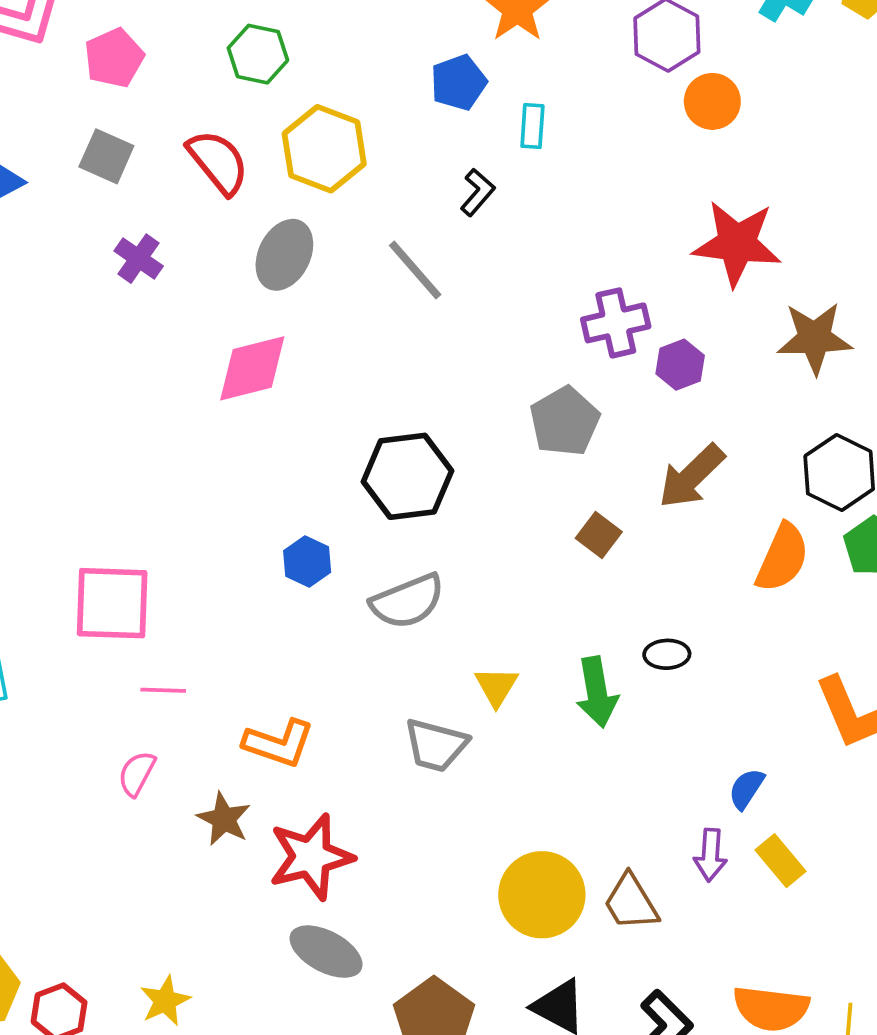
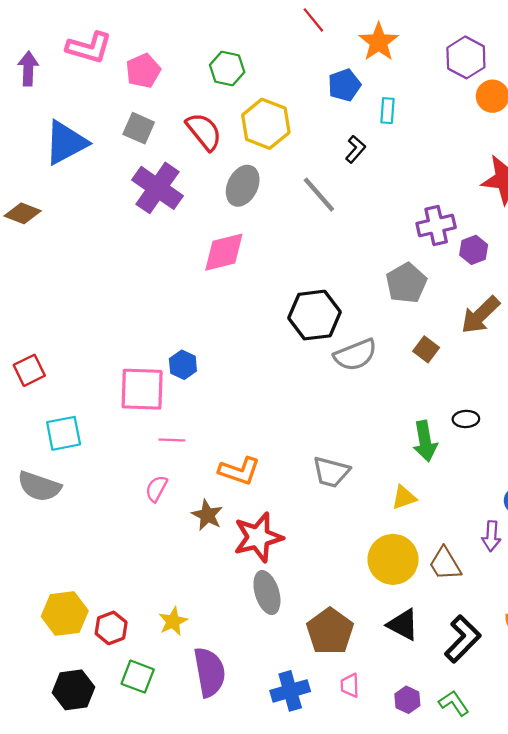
purple cross: (139, 259) -> (158, 188), size x1.8
blue hexagon: (307, 562) -> (183, 365), moved
gray semicircle: (407, 601) -> (355, 355), moved
yellow triangle: (496, 686) -> (404, 497), moved, turned 40
gray ellipse: (326, 952) -> (267, 593), turned 45

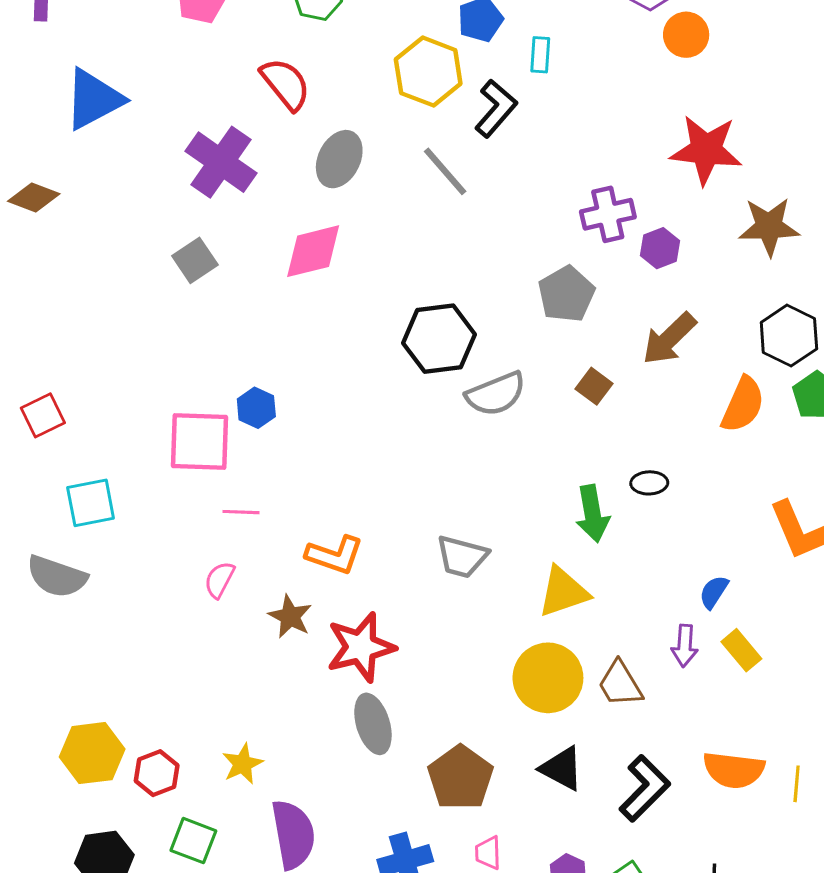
yellow hexagon: (266, 124) -> (428, 72), moved
gray square: (139, 128) -> (195, 260), moved, turned 32
black L-shape: (355, 149) -> (496, 108), size x1.5
yellow triangle: (404, 497) -> (563, 592), size x1.5

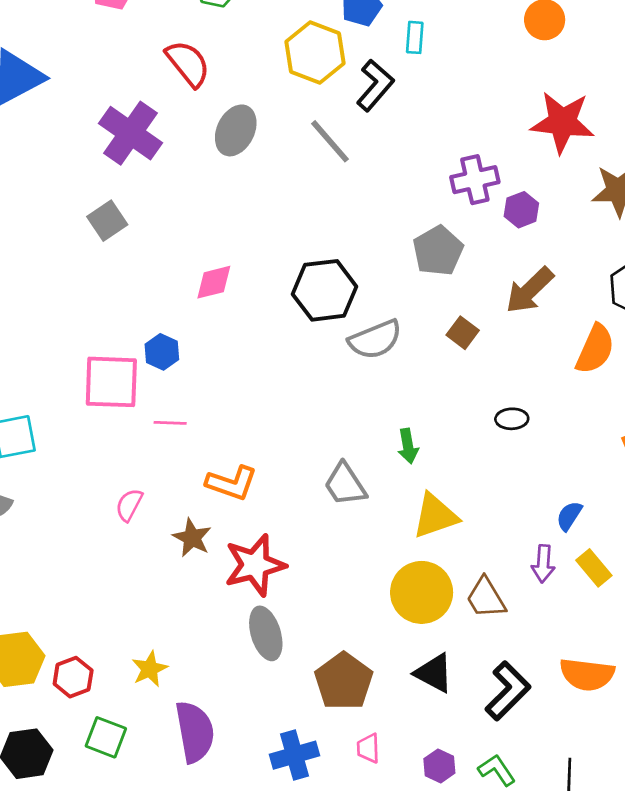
pink diamond: (313, 251) -> (214, 282), moved, size x0.7
pink line: (241, 512) -> (170, 423), moved
green arrow: (592, 514) -> (408, 446), moved, size x0.7
gray trapezoid: (462, 557) -> (345, 484), turned 42

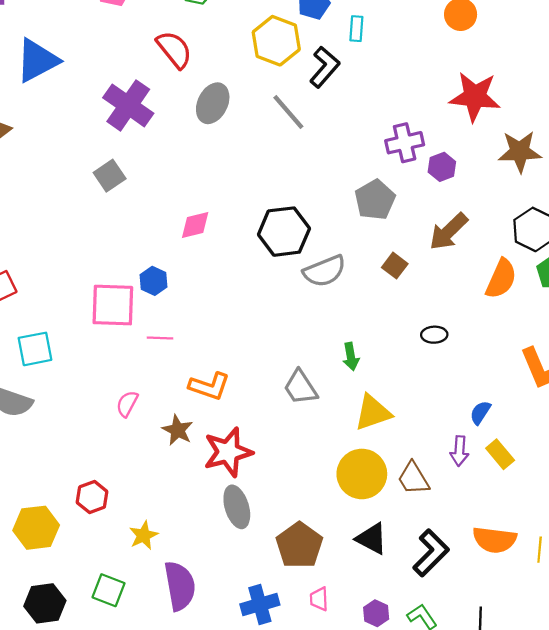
red hexagon: (73, 677) -> (92, 497), moved

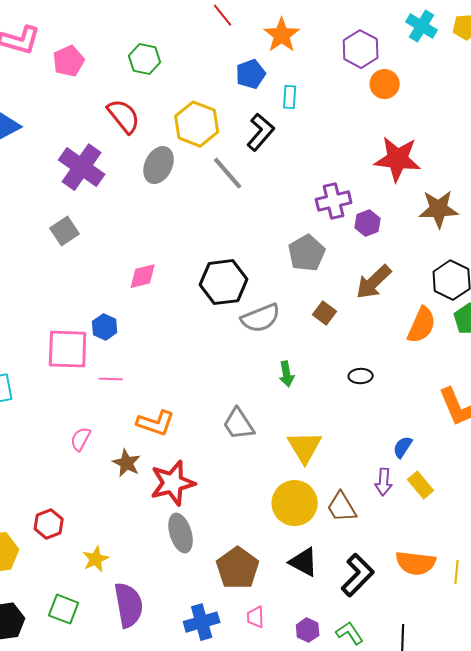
yellow hexagon: (276, 41) -> (197, 124), moved
green arrow: (351, 357) -> (287, 374), moved
yellow triangle: (373, 413) -> (305, 447), turned -42

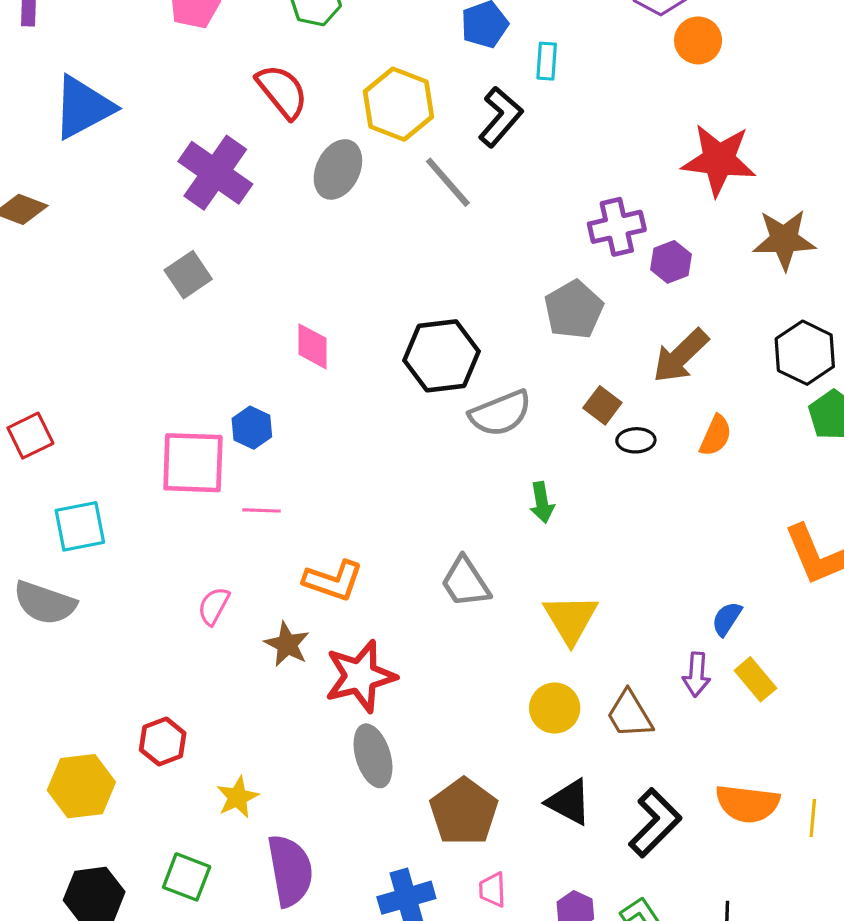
pink diamond: (143, 276) -> (312, 346), turned -76
orange semicircle: (422, 325) -> (716, 436), moved, size x0.7
black ellipse: (361, 376) -> (636, 440), moved
yellow circle: (295, 503) -> (555, 708), size x0.7

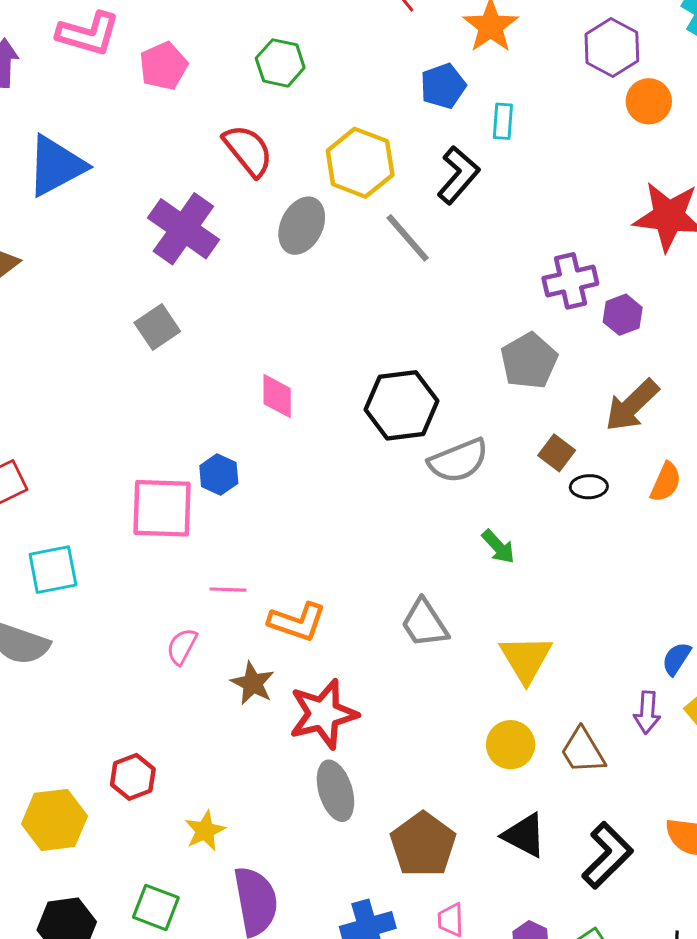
green arrow: (542, 502) -> (498, 547), turned -33
pink line: (261, 510) -> (228, 590), moved

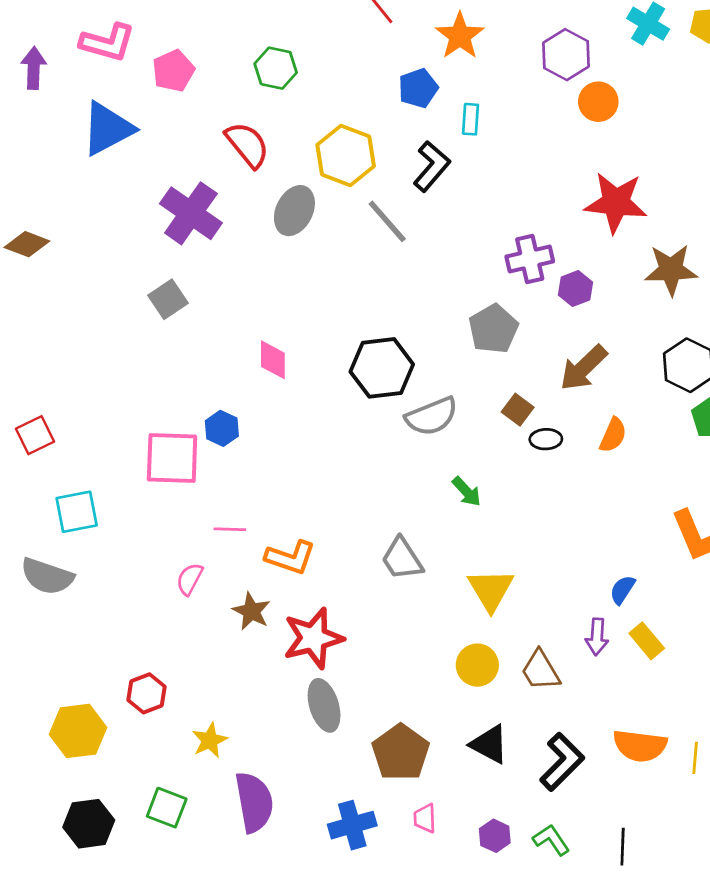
blue triangle: (56, 166) -> (108, 129), moved

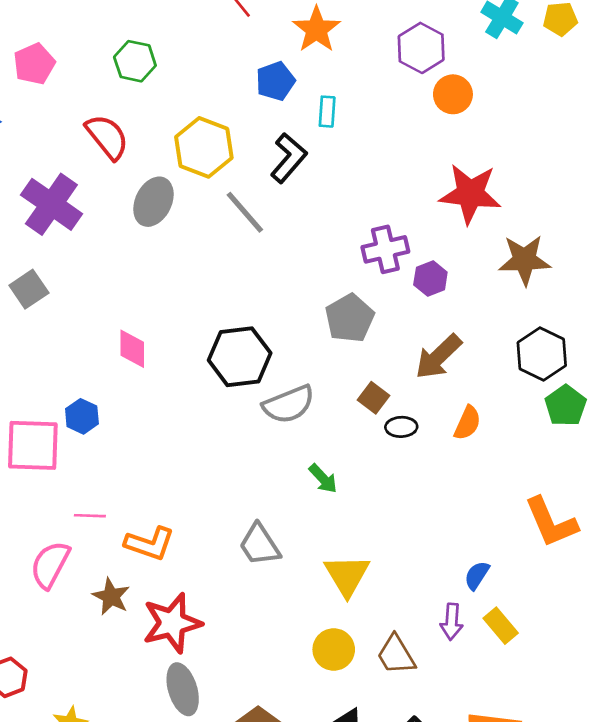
pink semicircle: (190, 579) -> (50, 565), size x1.5

